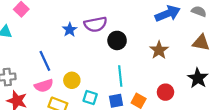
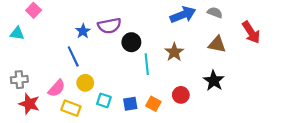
blue line: (45, 61) -> (73, 56), moved
cyan line: (120, 76) -> (147, 64), moved
pink semicircle: (44, 86) -> (57, 88), turned -30

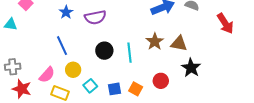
blue star: (83, 31) -> (66, 12), moved
black circle: (131, 42) -> (104, 51), moved
brown triangle: (217, 44) -> (179, 44), moved
cyan square: (104, 100) -> (90, 86), turned 32

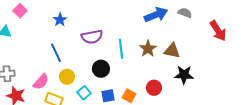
purple semicircle: (95, 17) -> (92, 37), moved
black circle: (104, 51) -> (101, 69), moved
cyan line: (130, 53) -> (121, 49), moved
black star: (191, 68) -> (184, 75), turned -30

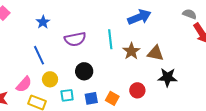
gray semicircle: (185, 13) -> (190, 14), moved
cyan line: (121, 49) -> (110, 39), moved
cyan square: (84, 93) -> (67, 95), turned 32

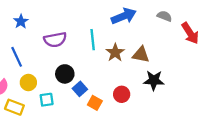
gray semicircle: (190, 14) -> (164, 16), moved
blue square: (91, 98) -> (80, 89), moved, turned -32

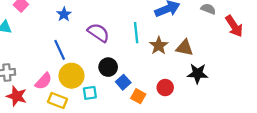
purple semicircle: (55, 40) -> (98, 33), turned -135
yellow circle: (28, 83) -> (71, 76), size x1.5

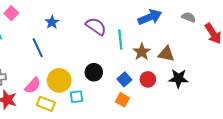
purple semicircle: (98, 33) -> (96, 26), moved
blue line: (60, 50) -> (38, 48), moved
blue square: (123, 82) -> (124, 79), moved
red circle: (165, 88) -> (148, 79), moved

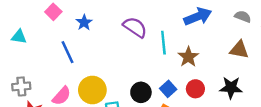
pink square: (11, 13) -> (53, 12), moved
brown triangle: (166, 54) -> (239, 50), moved
black circle: (94, 72) -> (141, 92), moved

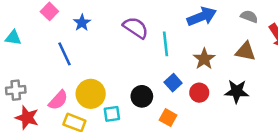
brown star: (188, 57) -> (204, 59), moved
blue square: (168, 89) -> (173, 83), moved

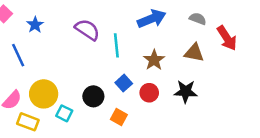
cyan square: (112, 114) -> (64, 113), turned 35

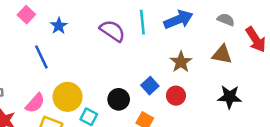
cyan line: (116, 45) -> (142, 22), moved
black star: (186, 92) -> (230, 97), moved

